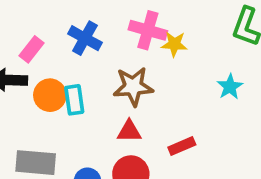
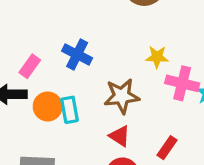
pink cross: (148, 30) -> (182, 83), moved
red triangle: (129, 131) -> (120, 136), turned 35
red rectangle: (182, 146) -> (167, 148), turned -30

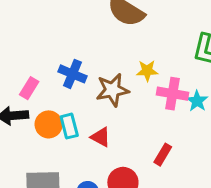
brown star: (122, 96) -> (112, 90), moved
red triangle: (120, 136) -> (101, 137), moved

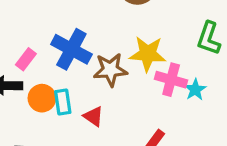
yellow star: (147, 71) -> (148, 54), size x1.6
blue cross: (72, 74) -> (71, 49), size x1.4

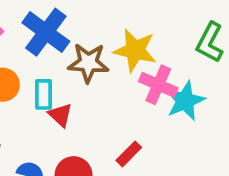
cyan star: (195, 90) -> (185, 101), size x1.5
cyan rectangle: (63, 102) -> (43, 94), moved

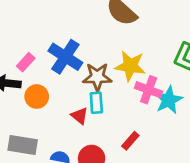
cyan rectangle: (43, 94) -> (96, 103), moved

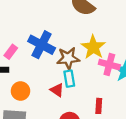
yellow star: (130, 66) -> (93, 47), turned 30
orange circle: (37, 97) -> (20, 91), moved
red rectangle: (130, 141) -> (99, 106), turned -32

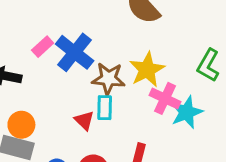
pink rectangle: (11, 52) -> (43, 47), moved
orange circle: (20, 91) -> (21, 125), moved

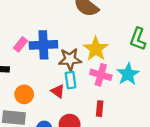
blue cross: (75, 52) -> (43, 45), turned -32
pink cross: (165, 98) -> (101, 75), moved
orange circle: (21, 125) -> (24, 94), moved

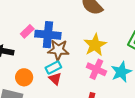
brown star: (70, 59) -> (58, 50), moved
cyan rectangle: (71, 80) -> (53, 67), moved, turned 63

